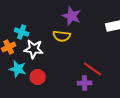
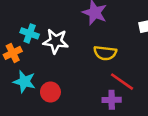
yellow semicircle: (62, 36) -> (105, 53), moved
white star: (34, 49) -> (56, 41), moved

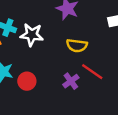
purple cross: (112, 100) -> (71, 81), moved, turned -35

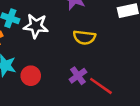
red line: (92, 72) -> (101, 86), moved

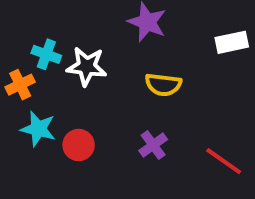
red line: (101, 86) -> (224, 161), moved

